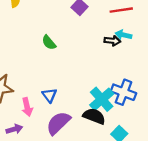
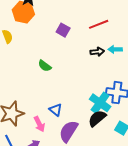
cyan arrow: (123, 35) -> (115, 49), moved
black semicircle: (94, 116) -> (97, 118), turned -48

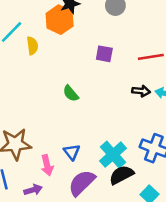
purple square: (63, 30) -> (104, 54), turned -32
cyan cross: (100, 103) -> (113, 155), moved

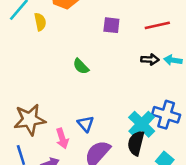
cyan cross: (113, 155) -> (142, 124), moved
black semicircle: (121, 175) -> (136, 143), turned -45

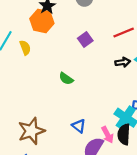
purple square: (111, 25) -> (85, 40), turned -32
pink arrow: (62, 138) -> (107, 135), moved

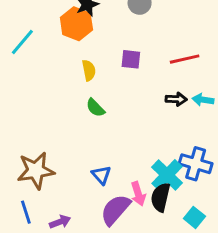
purple square: (85, 40) -> (131, 59), turned 32
yellow semicircle: (25, 48) -> (89, 70), moved

